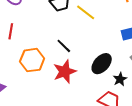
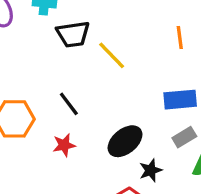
red star: (65, 72) -> (64, 145), size x0.6

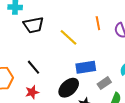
yellow line: (112, 55) -> (68, 37), moved
blue rectangle: (180, 100) -> (86, 67), moved

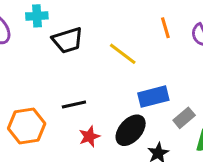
black line: (33, 67) -> (74, 104), turned -56
red star: (32, 92) -> (89, 137), moved

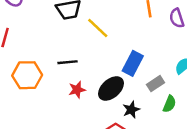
yellow line: (123, 54) -> (98, 28), moved
blue rectangle: (153, 97) -> (133, 63), turned -55

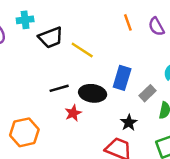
orange hexagon: (27, 75) -> (24, 132), moved
black ellipse: (111, 88) -> (93, 93), moved, turned 60

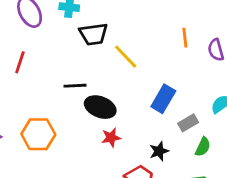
black line: (59, 88) -> (75, 86), moved
black ellipse: (93, 93) -> (100, 107), moved
red star: (73, 113) -> (111, 138), moved

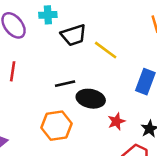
orange hexagon: (38, 134) -> (56, 126), moved
red star: (111, 138) -> (116, 121), moved

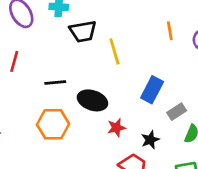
yellow line: (106, 50) -> (114, 51), turned 30
black line: (65, 84) -> (55, 82), moved

